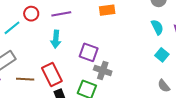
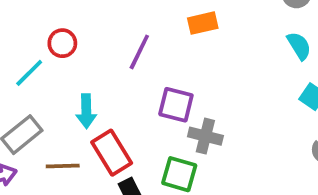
purple line: (61, 14) -> (139, 52), moved, turned -48
cyan arrow: (56, 39) -> (86, 111), moved

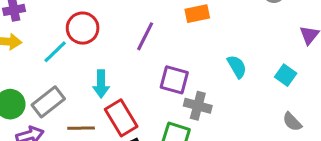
red circle: (62, 43) -> (83, 28), size x1.4
cyan semicircle: (299, 46) -> (237, 67), moved

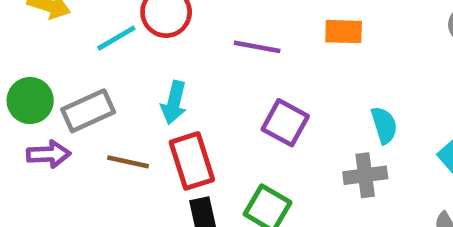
purple line: (145, 36) -> (257, 47), turned 60
gray cross: (198, 106) -> (365, 175), moved, turned -36

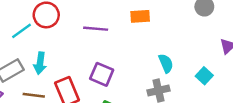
cyan arrow: (174, 103) -> (40, 63), moved
purple square: (285, 123) -> (102, 74), moved

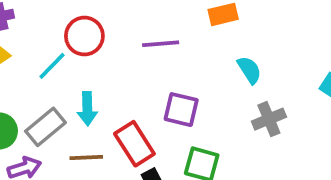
cyan semicircle: (166, 63) -> (249, 70), moved

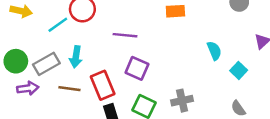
purple line: (161, 44) -> (125, 35), moved
cyan semicircle: (249, 70) -> (214, 51), moved
gray cross: (269, 119) -> (182, 101), moved

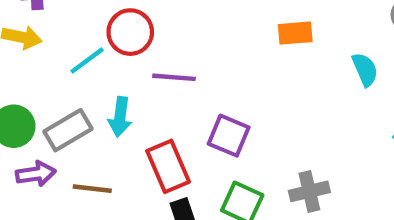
purple line: (125, 35) -> (174, 77), moved
cyan semicircle: (214, 51) -> (365, 69), moved
brown line: (69, 89) -> (92, 189), moved

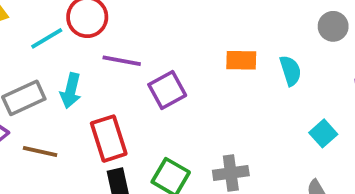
orange rectangle: (295, 33) -> (241, 60), moved
purple square: (229, 136) -> (167, 90), moved, turned 33

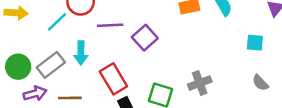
cyan square: (323, 133) -> (255, 43), turned -30

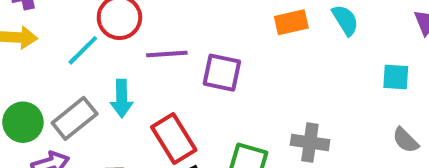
purple square: (145, 38) -> (222, 73), turned -35
gray cross: (200, 83) -> (310, 142), turned 30

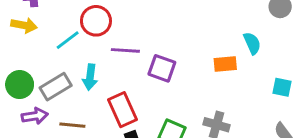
orange rectangle: (291, 22) -> (225, 64), moved

